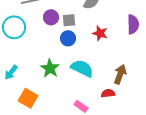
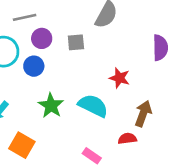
purple circle: (51, 17) -> (42, 38), moved
red star: (100, 33) -> (119, 78), moved
blue circle: (68, 38) -> (34, 66), moved

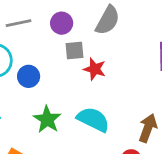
purple circle: (42, 38) -> (62, 23), moved
red star: (119, 78) -> (95, 69), moved

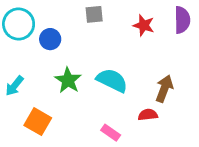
red star: (95, 69) -> (144, 25), moved

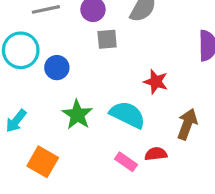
red star: (144, 25) -> (156, 82), moved
red semicircle: (148, 115) -> (156, 154), moved
pink rectangle: (111, 133) -> (126, 162), moved

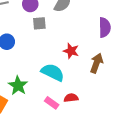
green star: (77, 115) -> (18, 86), moved
brown arrow: (187, 124) -> (97, 63), moved

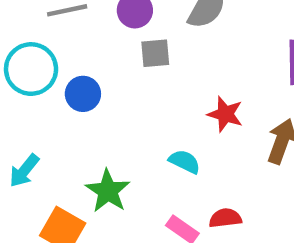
cyan semicircle: (53, 72) -> (185, 162), size x0.6

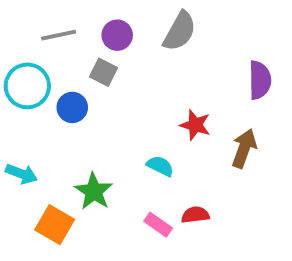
gray square: (155, 53) -> (104, 72), moved, turned 32
cyan arrow: (24, 171) -> (21, 174), turned -108

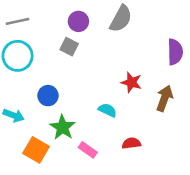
gray line: (59, 35) -> (18, 21), moved
blue circle: (72, 107) -> (48, 96), moved
pink rectangle: (158, 225) -> (88, 150), moved

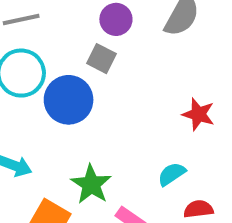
blue circle: (48, 96) -> (69, 100), moved, size x1.5
cyan semicircle: (108, 110) -> (172, 174), moved, turned -60

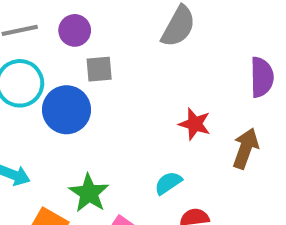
purple circle: (116, 19) -> (75, 30), moved
gray square: (102, 59) -> (99, 69), turned -32

